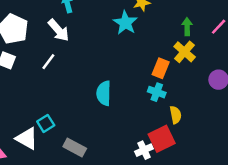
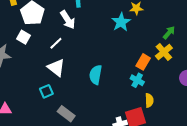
green arrow: (187, 27) -> (169, 33), turned 32
white triangle: (27, 139) -> (56, 68), moved

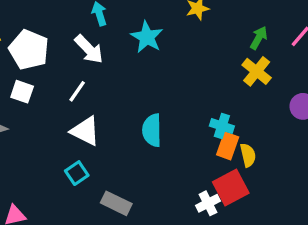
cyan star: (121, 22) -> (147, 37), moved
orange rectangle: (143, 62) -> (228, 146), moved

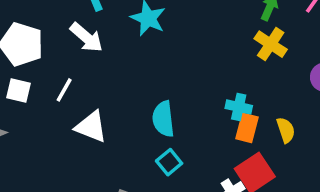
white line: (77, 91) -> (64, 90), moved
yellow semicircle: (248, 155) -> (286, 130), moved
cyan square: (77, 173) -> (169, 162), moved

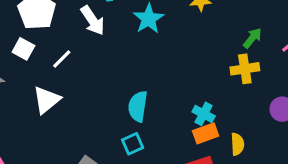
yellow cross: (271, 44) -> (245, 69), turned 32
white triangle: (91, 127) -> (46, 100), moved, turned 44
orange rectangle: (247, 128) -> (206, 133), turned 40

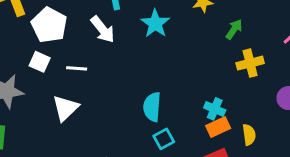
green arrow: (252, 38) -> (234, 29), moved
white line: (62, 59) -> (77, 68), turned 54
cyan square: (133, 144) -> (164, 139), moved

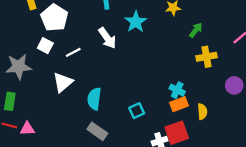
white arrow: (103, 29) -> (107, 38), moved
white line: (77, 68) -> (73, 52), turned -35
cyan semicircle: (152, 107) -> (94, 99), moved

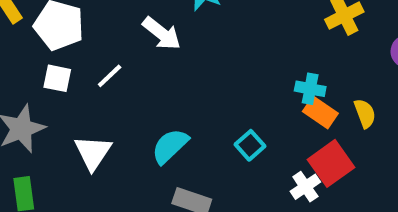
white triangle: (63, 82) -> (93, 153), moved
cyan semicircle: (94, 99) -> (170, 146), turned 55
orange rectangle: (179, 104) -> (320, 112), turned 72

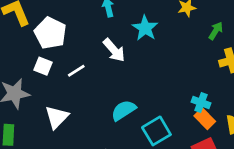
cyan square: (250, 145) -> (156, 131), size x1.5
cyan semicircle: (170, 146) -> (124, 110), moved

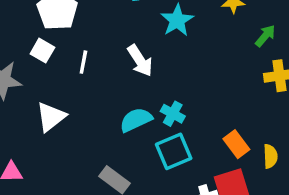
white arrow: (114, 50) -> (140, 61), moved
white line: (76, 71) -> (83, 62), turned -54
cyan cross: (201, 102) -> (173, 114), moved

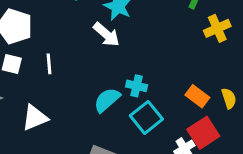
white arrow: (140, 61) -> (106, 35), moved
white triangle: (51, 117) -> (35, 118), turned 32

